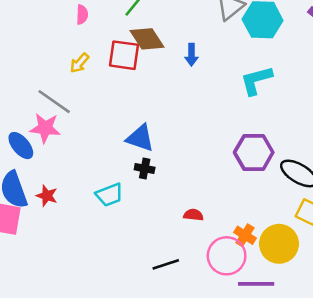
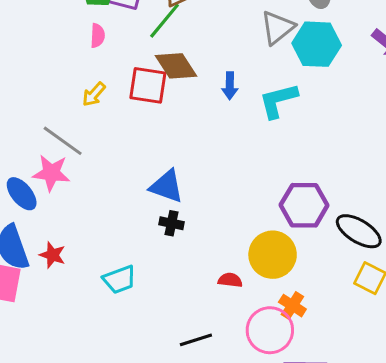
cyan L-shape: (256, 80) -> (278, 101), moved
cyan trapezoid: (109, 195) -> (119, 279), moved
yellow circle: (279, 244) -> (273, 255), moved

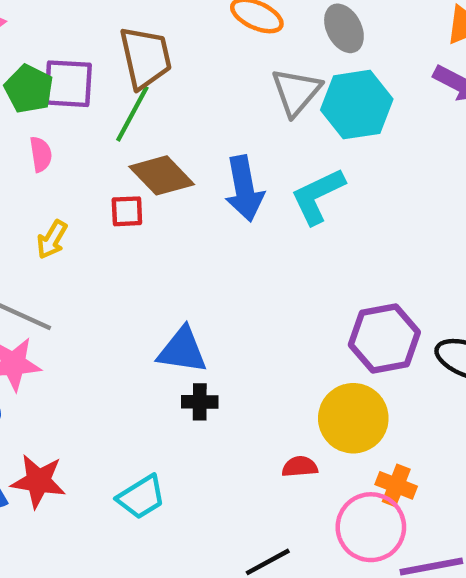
red square: (148, 85) -> (127, 211), size x0.6
blue arrow: (230, 86) -> (244, 189), size x1.6
red star: (52, 255) -> (38, 481), size x1.4

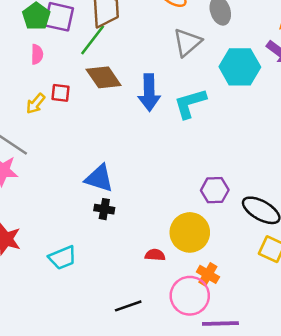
cyan hexagon: (357, 105) -> (240, 67), moved
red square: (127, 211) -> (61, 93), moved
purple hexagon: (384, 338) -> (215, 190), size x0.7

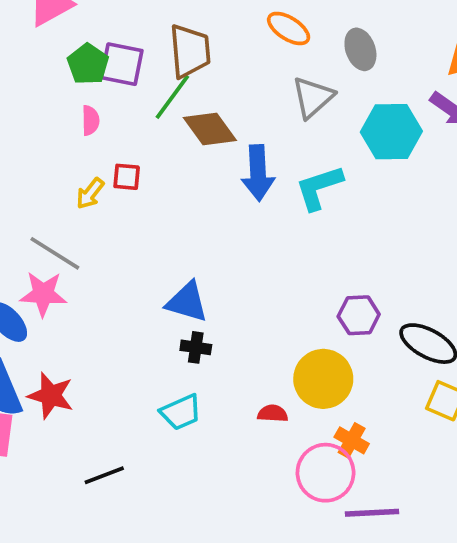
brown diamond: (104, 77) -> (210, 129), moved
cyan trapezoid: (62, 258) -> (181, 412), moved
black line: (128, 306) -> (104, 475), moved

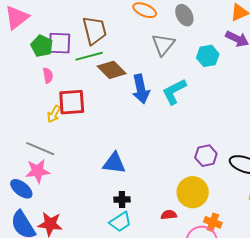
green line: (172, 97) -> (89, 56), turned 48
cyan hexagon: (391, 132) -> (208, 56), size x0.7
red square: (127, 177) -> (72, 102), size x1.8
black cross: (196, 347) -> (122, 200), moved

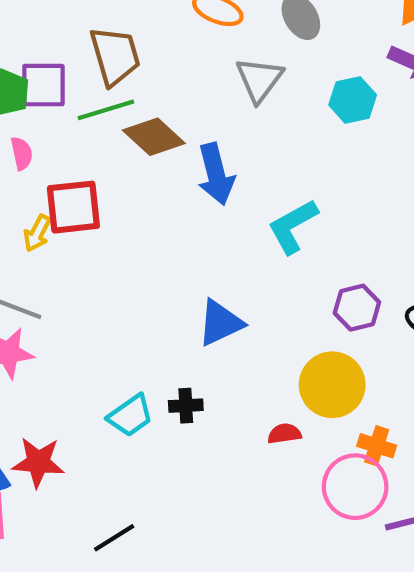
cyan L-shape: (174, 92) -> (293, 226), moved
blue triangle: (114, 163) -> (220, 323), moved, turned -30
cyan trapezoid: (120, 222) -> (130, 416), moved

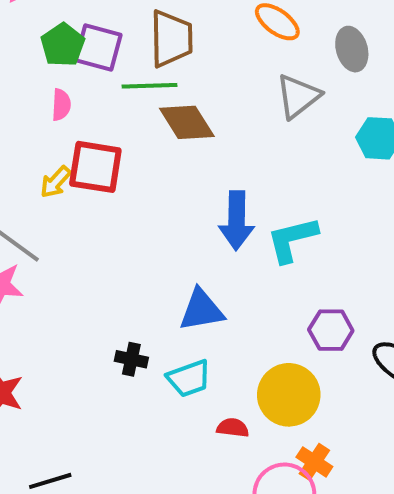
blue arrow: (216, 174) -> (237, 220), moved
black cross: (186, 406) -> (131, 359), moved
cyan trapezoid: (130, 416) -> (189, 378), moved

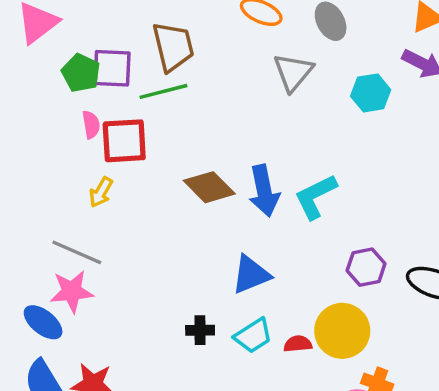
brown diamond: (187, 122) -> (209, 187), moved
red square: (95, 167) -> (124, 141), moved
red semicircle: (233, 428) -> (298, 344), moved

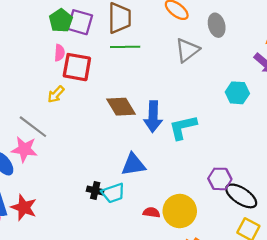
green line: (163, 91) -> (125, 47), moved
cyan hexagon: (371, 93) -> (237, 93), moved
purple hexagon: (366, 267) -> (220, 179), moved
cyan trapezoid: (253, 336) -> (113, 193), moved

